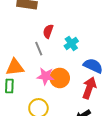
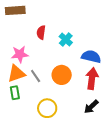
gray line: (39, 49) -> (36, 76), moved
pink star: (46, 76) -> (20, 54), moved

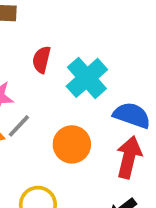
cyan cross: (66, 39) -> (87, 78), size x1.5
gray line: (36, 76) -> (19, 126), moved, turned 72

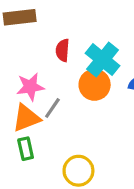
orange circle: (72, 144) -> (95, 85), moved

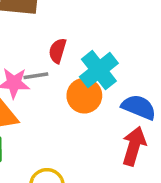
gray line: (52, 108) -> (36, 76), moved, turned 35

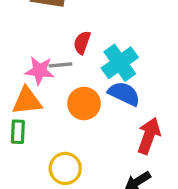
orange circle: (84, 96) -> (84, 103), moved
blue semicircle: (139, 107) -> (124, 94), moved

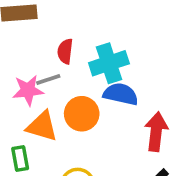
cyan cross: (120, 63) -> (109, 63), turned 30
orange triangle: (27, 101) -> (42, 126), moved, turned 36

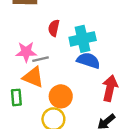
gray line: (48, 80) -> (40, 59), moved
orange circle: (82, 114) -> (61, 96), moved

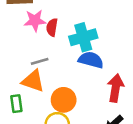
pink star: (26, 52) -> (35, 21), moved

